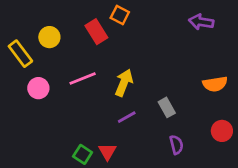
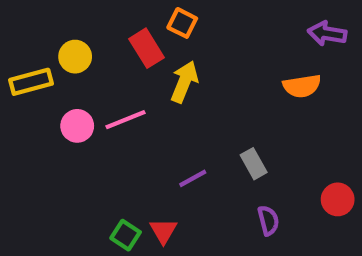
purple arrow: (201, 22) -> (327, 33), moved
yellow rectangle: (20, 54) -> (31, 82), turned -68
yellow arrow: (124, 83) -> (184, 82), moved
orange semicircle: (215, 84) -> (302, 86), moved
pink circle: (38, 88) -> (77, 126), moved

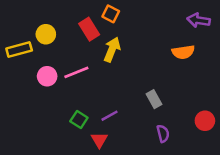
purple line: (193, 178) -> (109, 116), moved
green square: (126, 235) -> (79, 120), moved

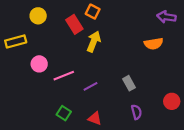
yellow circle: (46, 34) -> (38, 16), moved
pink line: (76, 72) -> (64, 76), moved
purple line: (109, 116) -> (90, 86), moved
green square: (79, 120) -> (64, 113), moved
red triangle: (99, 140) -> (95, 118), moved, turned -40

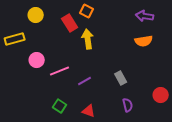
purple arrow: (166, 17) -> (145, 16), moved
yellow arrow: (94, 41) -> (88, 39), turned -30

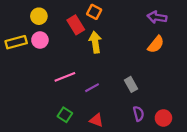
orange semicircle: (144, 41) -> (156, 44), turned -42
pink circle: (37, 60) -> (40, 40), moved
red circle: (161, 95) -> (163, 118), moved

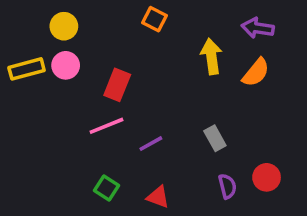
red rectangle: (76, 25) -> (117, 85), moved, turned 54
yellow arrow: (95, 42) -> (211, 56), moved
red circle: (163, 118) -> (267, 177), moved

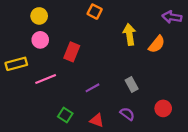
purple arrow: (258, 28) -> (172, 17), moved
yellow rectangle: (27, 69) -> (16, 64), moved
pink line: (107, 126) -> (46, 79), moved
purple semicircle: (227, 186) -> (127, 114), moved, turned -40

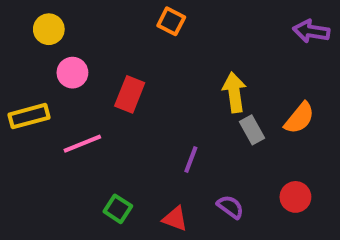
yellow circle: (39, 16) -> (49, 29), moved
yellow arrow: (129, 34) -> (234, 92), moved
orange semicircle: (157, 44) -> (299, 118), moved
gray rectangle: (132, 84) -> (252, 130), moved
purple line: (92, 88) -> (191, 159), moved, turned -40

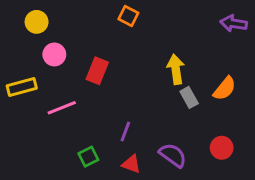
purple line: (191, 159) -> (125, 131), moved
purple semicircle: (230, 207) -> (173, 155), size x1.4
green square: (118, 209) -> (88, 157), turned 30

